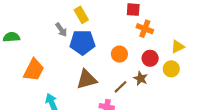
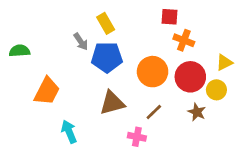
orange circle: (119, 54) -> (153, 72), size x1.5
red circle: (150, 58) -> (190, 77), size x1.5
brown star: (141, 78) -> (197, 112), moved

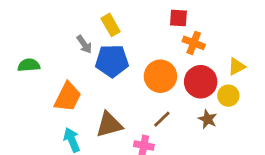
green semicircle: (20, 51) -> (29, 65), moved
orange trapezoid: (47, 91) -> (68, 97), moved
brown triangle: (112, 103) -> (109, 125), moved

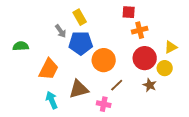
orange cross: (194, 43) -> (140, 30), turned -35
orange circle: (160, 76) -> (104, 60), moved

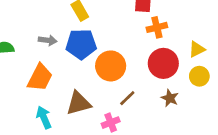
gray arrow: (61, 31) -> (48, 40), moved, turned -48
yellow circle: (165, 68) -> (199, 76), moved
pink cross: (104, 104) -> (111, 123), turned -32

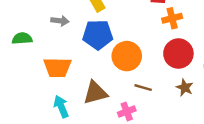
gray arrow: (48, 40) -> (60, 21), moved
orange trapezoid: (40, 78) -> (57, 67), turned 64
brown line: (127, 98) -> (143, 88), turned 60

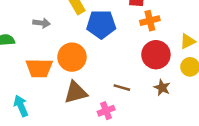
blue pentagon: (98, 35) -> (101, 24), moved
orange circle: (127, 56) -> (72, 57), moved
cyan arrow: (61, 106) -> (21, 106), moved

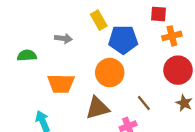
orange circle: (72, 57) -> (110, 73), moved
brown line: (122, 88) -> (144, 103), turned 35

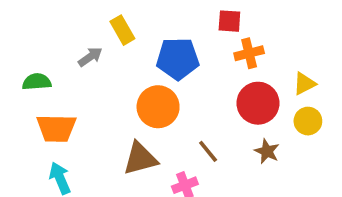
yellow rectangle: (99, 20) -> (122, 30), moved
gray arrow: (63, 38) -> (90, 57), turned -42
orange trapezoid: (61, 84) -> (56, 128), moved

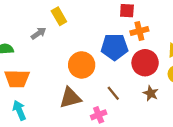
blue pentagon: (178, 59) -> (114, 47), moved

